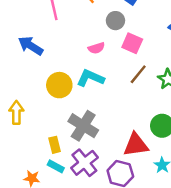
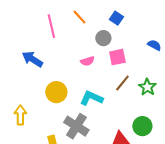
pink square: (132, 43) -> (117, 57), turned -36
cyan L-shape: (90, 78) -> (91, 98), moved

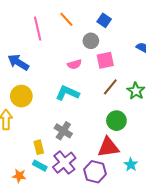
yellow circle: (56, 92) -> (21, 96), moved
cyan L-shape: (91, 98) -> (67, 93), moved
gray cross: (76, 126) -> (63, 131), size x0.7
green circle: (142, 126) -> (116, 121), moved

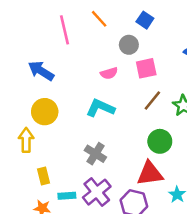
yellow rectangle: (39, 147) -> (43, 176), moved
cyan rectangle: (40, 166) -> (67, 196), turned -32

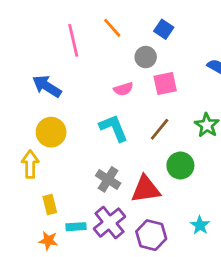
brown line: (152, 100) -> (160, 129), moved
cyan L-shape: (100, 108) -> (114, 128), turned 44
red triangle: (150, 174) -> (146, 189), moved

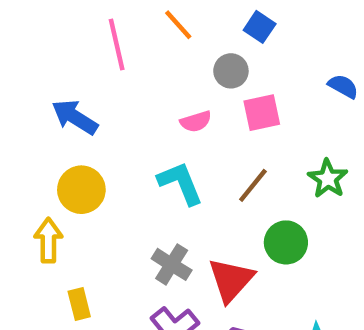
red triangle: (146, 189) -> (231, 280), turned -40

